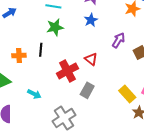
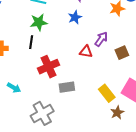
black line: (41, 50) -> (31, 42), moved
red triangle: (91, 59) -> (86, 52), moved, turned -32
gray rectangle: (87, 90) -> (67, 87), turned 49

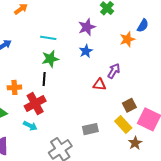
brown square: (122, 53) -> (129, 105), moved
red cross: (48, 67) -> (35, 104), moved
gray rectangle: (67, 87) -> (90, 129), moved

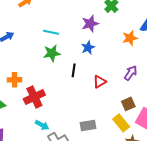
purple arrow: (114, 71) -> (131, 73), moved
black line: (44, 79) -> (74, 70), moved
red triangle: (99, 85) -> (100, 82), turned -40
cyan arrow: (30, 126) -> (42, 125), moved

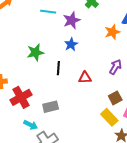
cyan line: (51, 32) -> (48, 12), moved
red triangle: (100, 82) -> (85, 78), turned 32
gray rectangle: (88, 126) -> (51, 107), moved

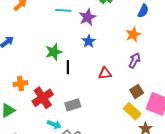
orange star: (112, 32) -> (133, 34), moved
black line: (58, 68) -> (68, 67), moved

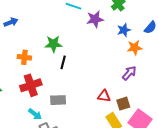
blue star: (89, 41) -> (124, 30), moved
red triangle: (105, 73) -> (104, 96), moved
orange cross: (21, 84) -> (24, 57), moved

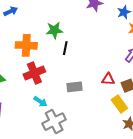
orange cross: (24, 57) -> (26, 45), size x1.5
gray rectangle: (58, 100) -> (75, 87), moved

